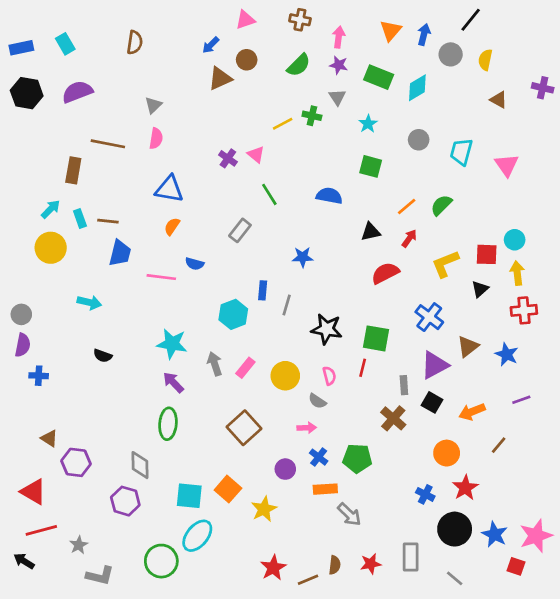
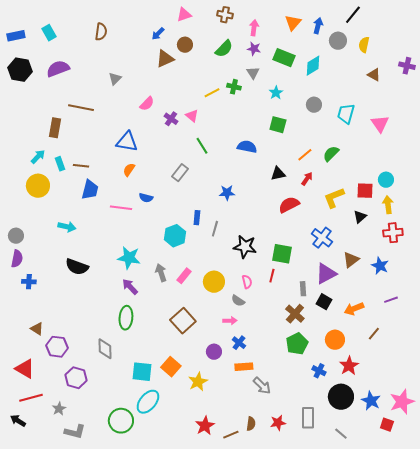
pink semicircle: (156, 138) -> (147, 104), moved, turned 35
black semicircle: (103, 356) -> (77, 267), size x1.6
green pentagon: (357, 458) -> (297, 344), moved, turned -30
purple hexagon: (125, 501) -> (76, 378), moved

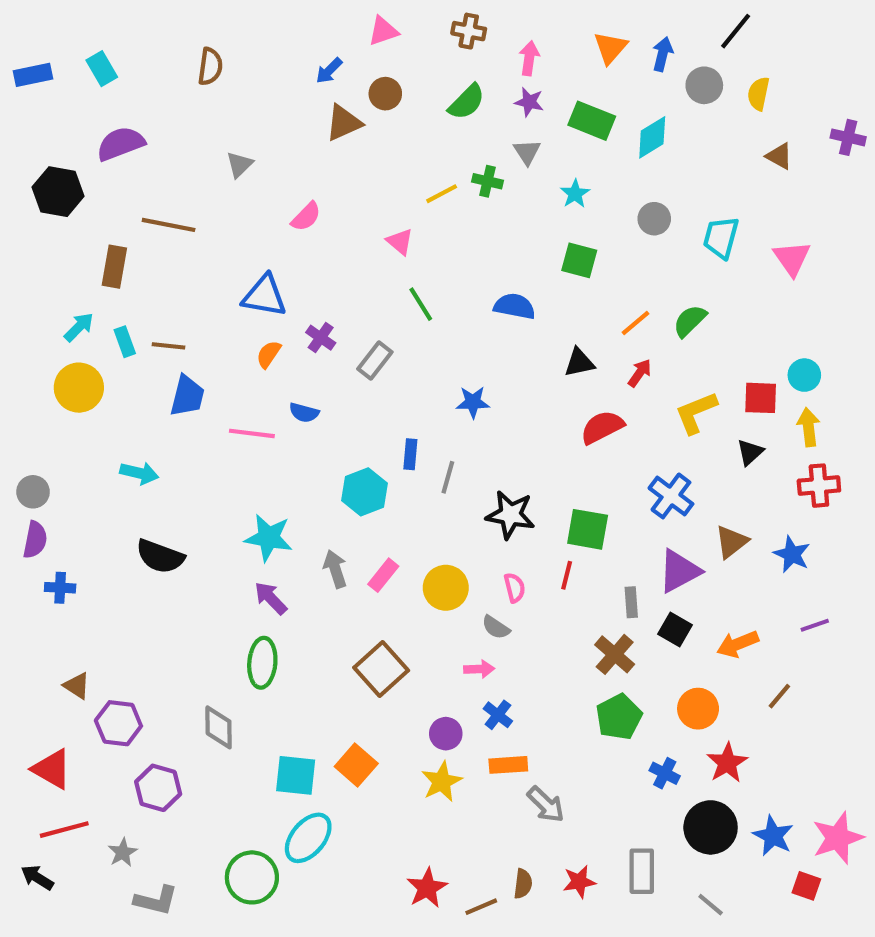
black hexagon: (20, 70) -> (58, 192), moved
purple cross: (171, 119) -> (321, 338), moved
yellow star: (198, 382) -> (442, 782), moved

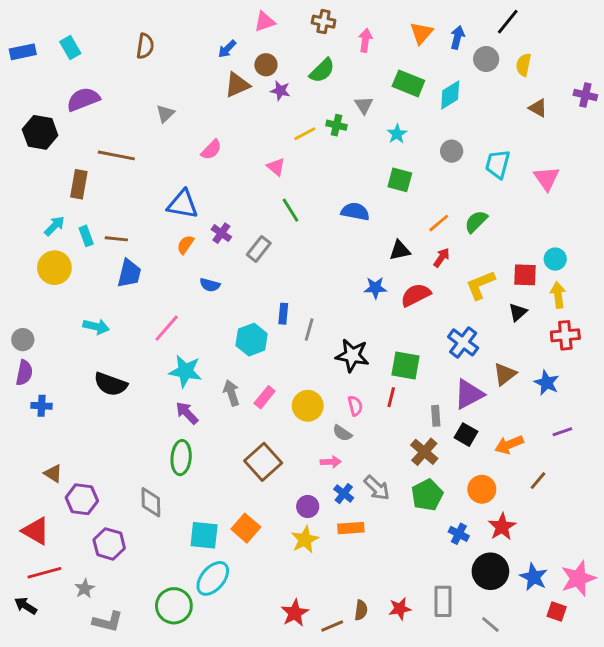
purple star: (529, 102) -> (280, 91), moved
blue star: (473, 402) -> (375, 288), moved
pink line: (252, 433) -> (167, 328), moved, turned -56
gray arrow: (546, 805) -> (377, 488), moved

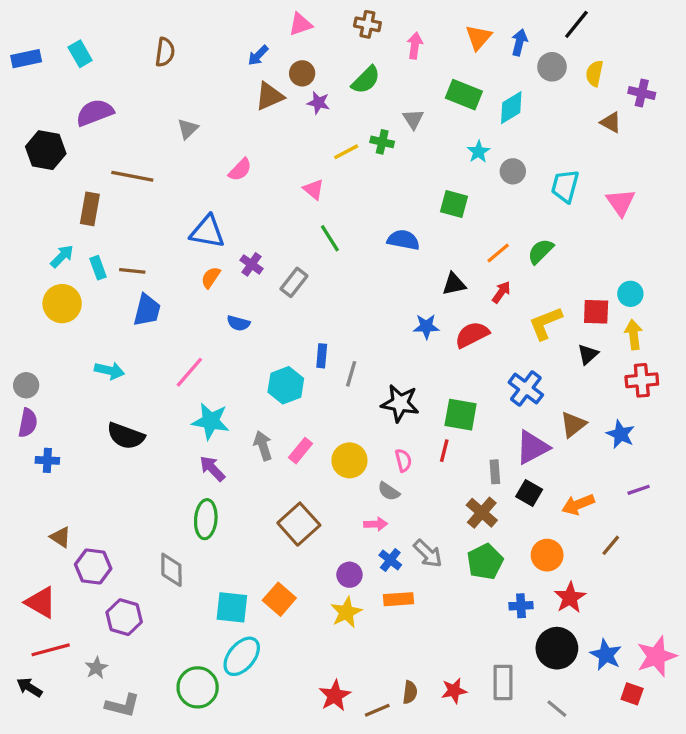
purple cross: (585, 95) -> (642, 93), moved
cyan star: (397, 134) -> (478, 152), moved
blue cross: (459, 534) -> (521, 606), turned -30

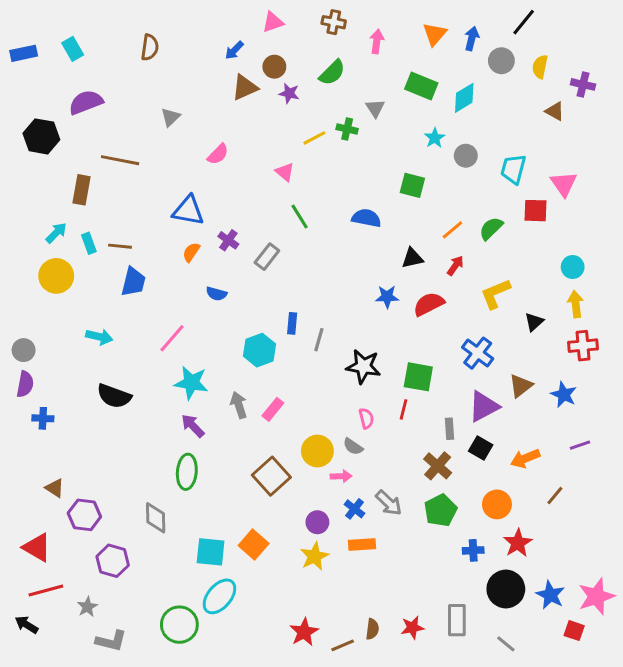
red square: (596, 312) -> (536, 211), moved
yellow circle: (349, 460) -> (317, 451), moved

